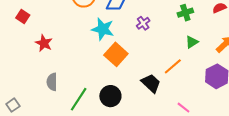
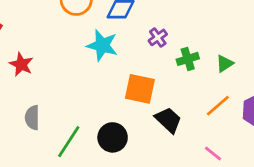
green cross: (185, 13) -> (188, 59), moved
orange square: (116, 54) -> (140, 89), moved, turned -30
orange line: (173, 66) -> (218, 106), moved

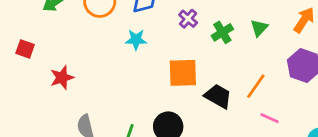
cyan star: (102, 45) -> (136, 40), size x0.7
red star: (21, 64) -> (62, 78), turned -30
orange line: (218, 106) -> (256, 86), moved

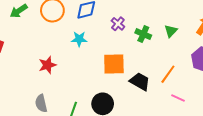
green cross: (222, 32) -> (143, 34), turned -35
red star: (62, 78) -> (47, 65), moved

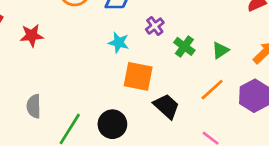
cyan star: (79, 39) -> (119, 43), moved
red star: (47, 65) -> (32, 36), moved
orange line: (168, 74) -> (212, 90), moved

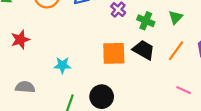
cyan star: (119, 43) -> (62, 65), moved
gray semicircle: (34, 106) -> (25, 87), moved, turned 108
black trapezoid: (166, 106) -> (144, 50), moved

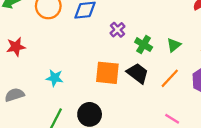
gray semicircle: (25, 87) -> (15, 95), turned -30

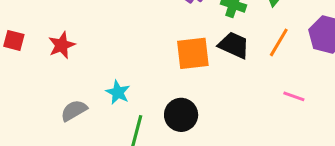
cyan star: (55, 78) -> (118, 92), moved, turned 30

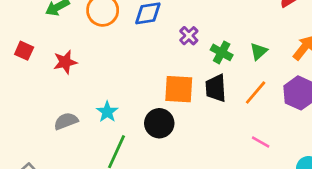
black trapezoid: (234, 45) -> (216, 88), turned -128
black circle: (181, 115) -> (159, 123), moved

